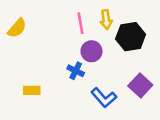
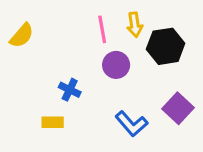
blue cross: (76, 71) -> (70, 90), moved
yellow rectangle: (32, 90) -> (53, 122), moved

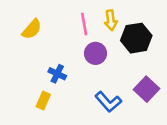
yellow semicircle: (22, 36) -> (32, 29), moved
yellow rectangle: (53, 122) -> (43, 101), turned -66

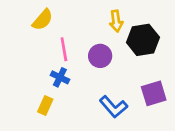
pink line: (84, 24) -> (64, 49), moved
yellow semicircle: (32, 29) -> (43, 20), moved
purple square: (146, 89) -> (154, 93), turned 30

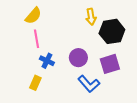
pink line: (64, 49) -> (36, 39), moved
purple circle: (100, 56) -> (78, 58), moved
purple square: (154, 93) -> (110, 64), moved

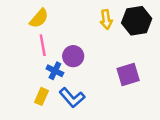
black hexagon: (112, 31) -> (137, 21), moved
purple circle: (78, 58) -> (73, 56), moved
blue L-shape: (89, 84) -> (72, 98), moved

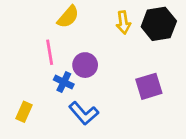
yellow semicircle: (39, 18) -> (68, 17), moved
yellow rectangle: (41, 96) -> (24, 112), moved

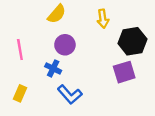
black hexagon: (159, 24) -> (132, 41), moved
pink line: (50, 52) -> (20, 50), moved
purple circle: (85, 65) -> (65, 45), moved

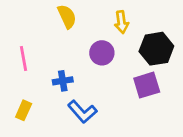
yellow semicircle: (57, 14) -> (67, 17), turned -66
purple circle: (65, 45) -> (102, 53), moved
blue cross: (53, 68) -> (63, 81), turned -35

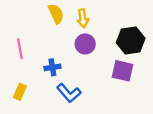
yellow arrow: (121, 22) -> (83, 18), moved
purple square: (147, 85) -> (122, 71), turned 30

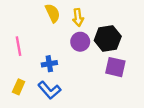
black hexagon: (131, 40) -> (108, 38), moved
blue L-shape: (69, 93) -> (49, 90), moved

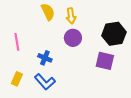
black hexagon: (108, 38) -> (114, 34), moved
blue cross: (49, 64) -> (45, 58), turned 32

